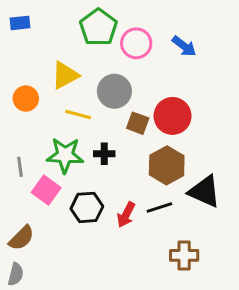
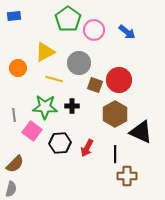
black line: (159, 207) -> (115, 154), moved, turned -72

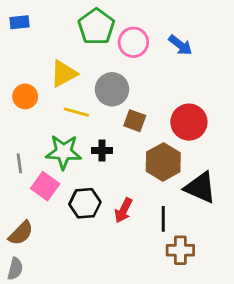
red circle: (119, 80) -> (189, 122), moved

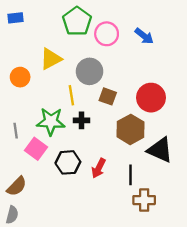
yellow line: (76, 112) -> (71, 95), moved, turned 66

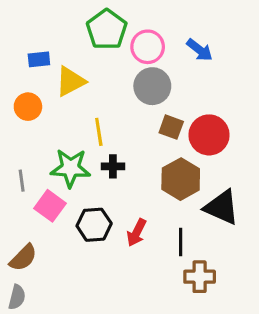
blue rectangle: (16, 18) -> (39, 59), moved
gray circle: (90, 71) -> (152, 86), moved
brown square: (108, 96) -> (171, 127), moved

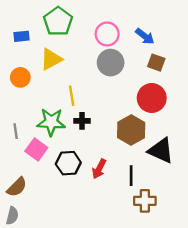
green pentagon: (107, 29) -> (58, 21), moved
blue rectangle: (39, 59) -> (21, 36), moved
brown square: (171, 127) -> (156, 63), moved

